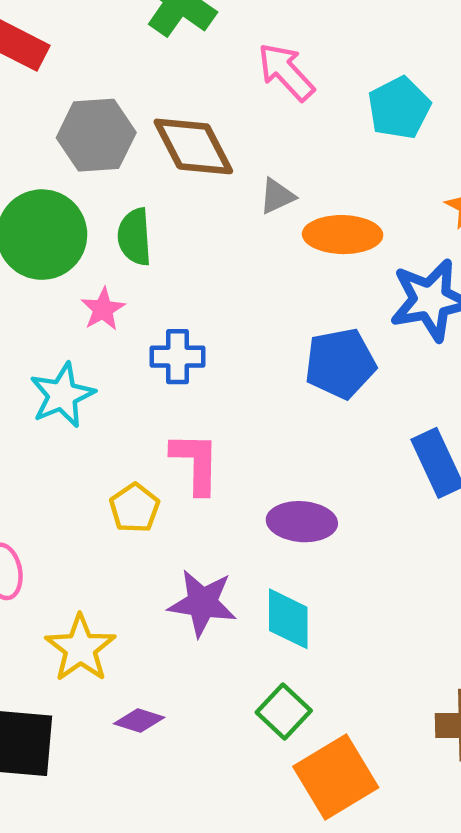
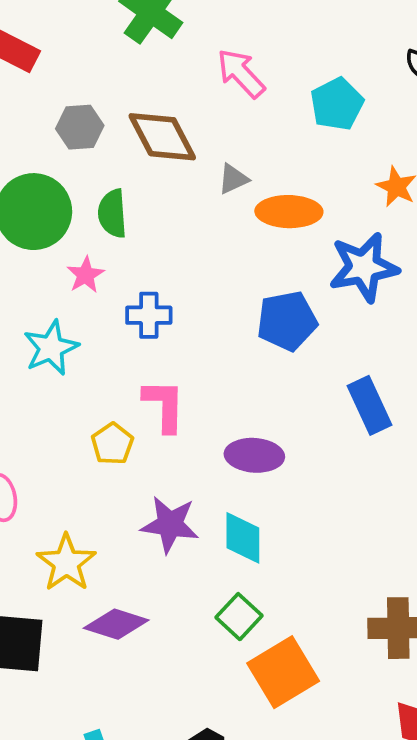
gray hexagon: (96, 135) -> (80, 127), size x0.7
purple diamond: (139, 721) -> (116, 624), size x1.5

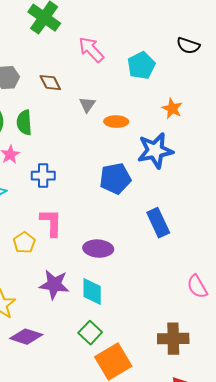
brown diamond: (162, 137) -> (50, 83), size x0.6
gray triangle: (233, 179) -> (87, 105), turned -30
orange ellipse: (289, 212) -> (116, 122), size x0.7

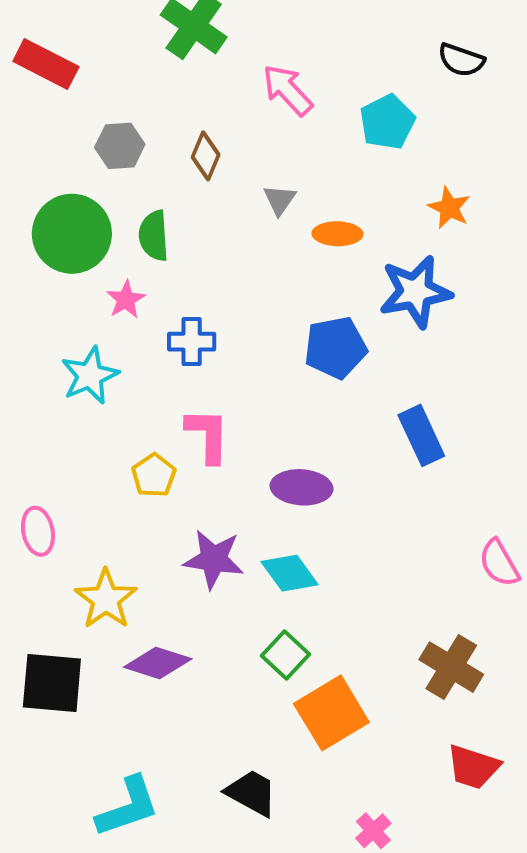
black semicircle: (188, 46) -> (461, 60), moved
brown diamond: (50, 83) -> (206, 156), turned 50
cyan diamond: (92, 292) -> (290, 573), turned -36
brown cross: (173, 339) -> (451, 667), turned 32

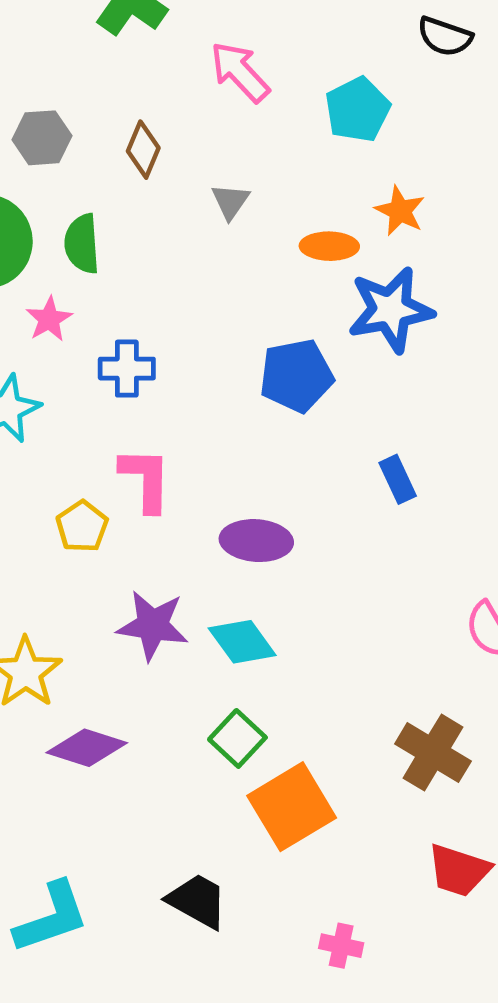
orange star: (449, 208) -> (400, 211), moved
orange ellipse: (337, 234) -> (329, 246), moved
blue rectangle: (421, 435) -> (398, 479), size x0.7
pink cross: (373, 831) -> (341, 946), turned -36

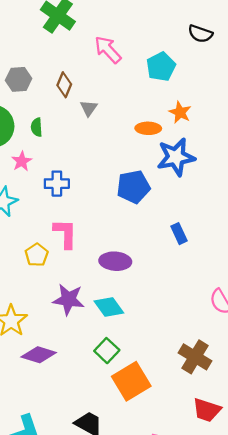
gray triangle: (230, 201) -> (89, 108), moved
green semicircle: (82, 244) -> (37, 127), size x0.7

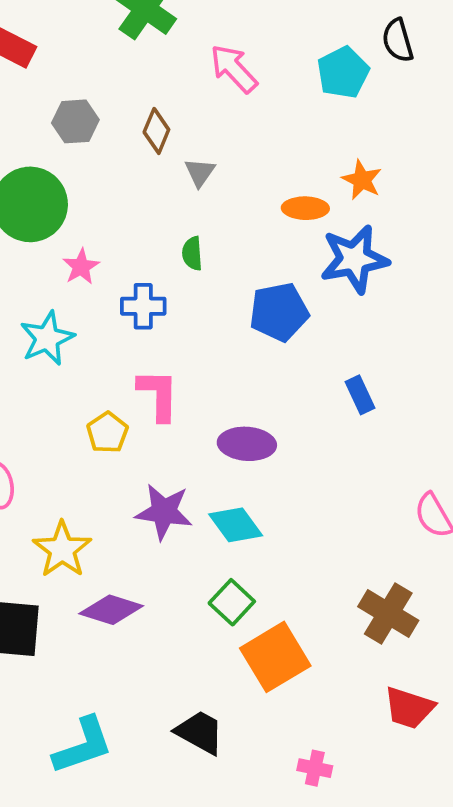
black semicircle: (200, 34) -> (398, 40), turned 55
cyan pentagon: (161, 67) -> (343, 72), moved
green semicircle: (37, 127) -> (192, 253), moved

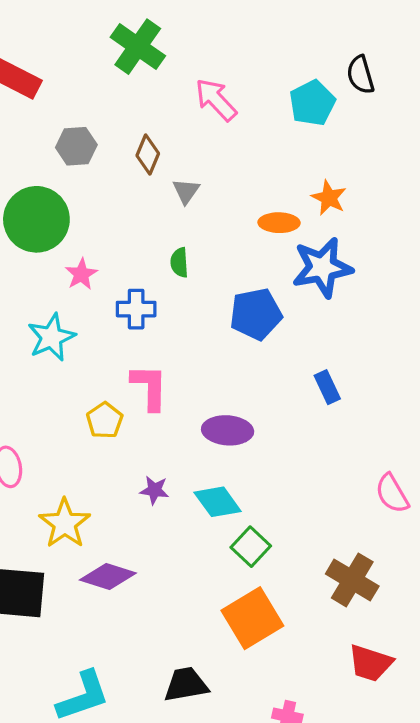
purple star: (164, 512) -> (154, 490), size x0.6
green square: (232, 602) -> (251, 547), moved
black trapezoid: (200, 732) -> (186, 685), turned -39

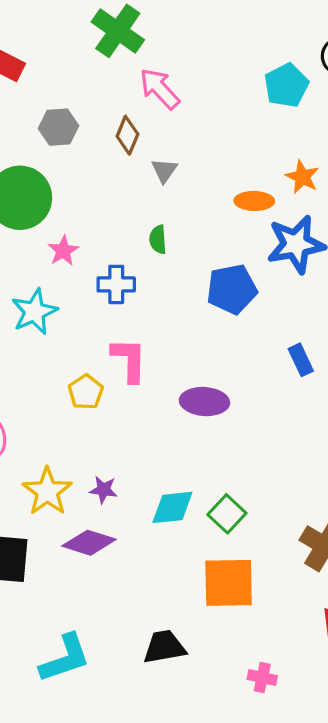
pink arrow: (216, 100) -> (160, 89), moved
purple star: (154, 490) -> (103, 490), moved
cyan diamond: (218, 502) -> (172, 507), moved, turned -60
orange square: (252, 618) -> (229, 583), turned 30

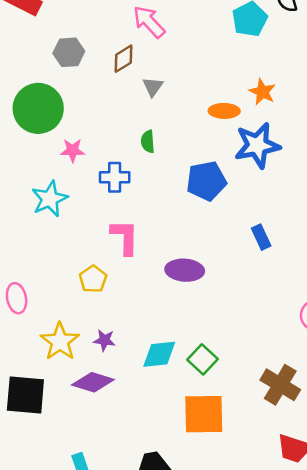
brown diamond: (127, 135) -> (124, 59), turned 36
pink star: (63, 251) -> (73, 150), turned 30
yellow pentagon: (86, 392) -> (93, 279), moved

